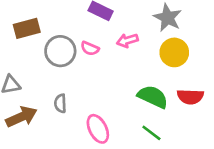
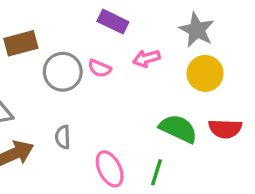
green line: (151, 133) -> (156, 172), moved, turned 70

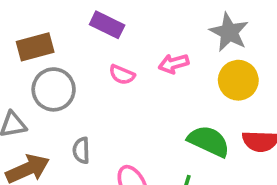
purple rectangle: (113, 22) -> (107, 25), moved
gray circle: (63, 72) -> (54, 89), moved

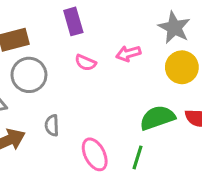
purple rectangle: (107, 25) -> (73, 21), turned 48
green semicircle: (209, 141) -> (157, 118), turned -44

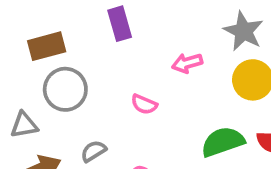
pink semicircle: (86, 63) -> (144, 104), moved
gray semicircle: (52, 125) -> (93, 151), turned 60

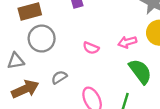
pink arrow: (187, 63) -> (127, 42), moved
green semicircle: (223, 142) -> (140, 71), turned 72

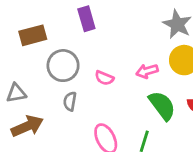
gray circle: (42, 39) -> (63, 66), moved
gray semicircle: (59, 77) -> (70, 101), moved, turned -49

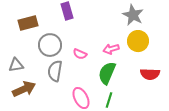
gray semicircle: (70, 101) -> (55, 71), size x1.5
green semicircle: (162, 105) -> (107, 73), moved, turned -120

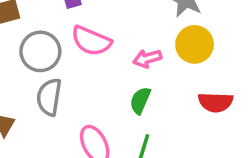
pink semicircle: (80, 54) -> (91, 41), moved, size x1.6
green semicircle: (107, 73) -> (140, 100), size x0.7

